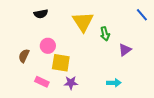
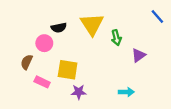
black semicircle: (41, 14) -> (59, 28), moved
pink circle: (48, 46) -> (44, 43), moved
pink rectangle: (42, 82) -> (42, 82), moved

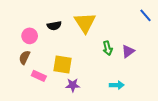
green arrow: (116, 38) -> (108, 48), moved
pink circle: (44, 43) -> (30, 36), moved

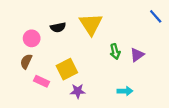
yellow square: (62, 65) -> (67, 69), turned -36

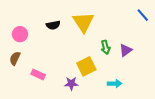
pink circle: (32, 38) -> (20, 34), moved
brown semicircle: (26, 61) -> (15, 58), moved
yellow square: (67, 69) -> (86, 66), moved

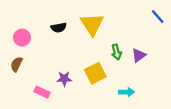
pink rectangle: (38, 74) -> (42, 92), moved
purple star: (71, 83) -> (64, 79), moved

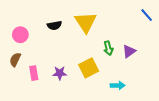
pink rectangle: (42, 92) -> (34, 73), moved, turned 56

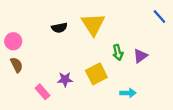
pink circle: (20, 35) -> (13, 41), moved
brown semicircle: (15, 60) -> (17, 65), turned 128
pink rectangle: (34, 73) -> (42, 92), moved, turned -32

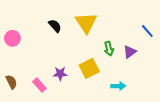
blue line: (159, 16) -> (147, 31), moved
black semicircle: (59, 28) -> (55, 26), turned -120
brown semicircle: (17, 65) -> (11, 82), moved

